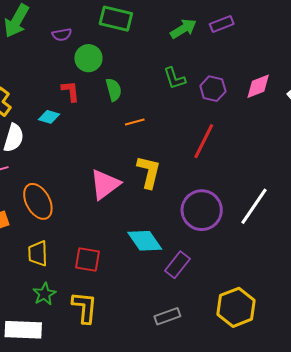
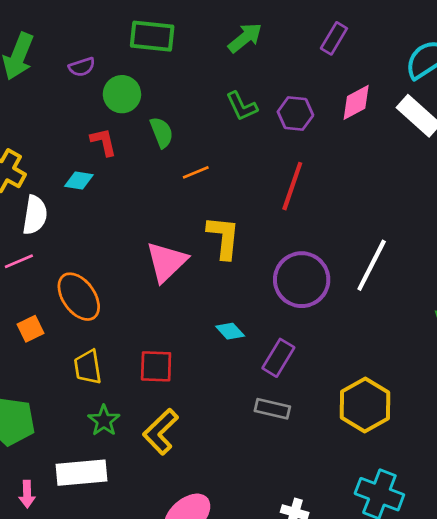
purple rectangle: (222, 24) -> (334, 38), moved, turned -30
cyan diamond: (145, 241) -> (230, 331), size x0.6
yellow L-shape: (85, 307) -> (161, 432), turned -132
gray rectangle: (167, 316) -> (272, 409), moved, turned 40

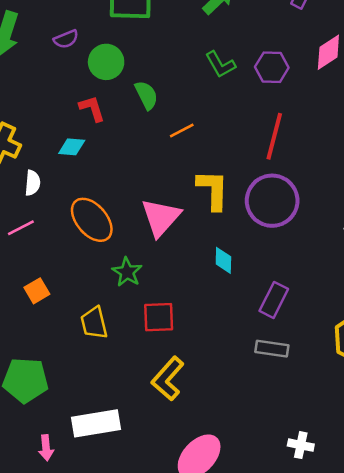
white semicircle: (35, 215) -> (33, 183), size x0.7
purple circle: (302, 280) -> (272, 201), moved
orange ellipse: (79, 297) -> (92, 220), moved
cyan diamond: (230, 331) -> (223, 260), moved, turned 48
green star: (104, 421) -> (127, 272), moved

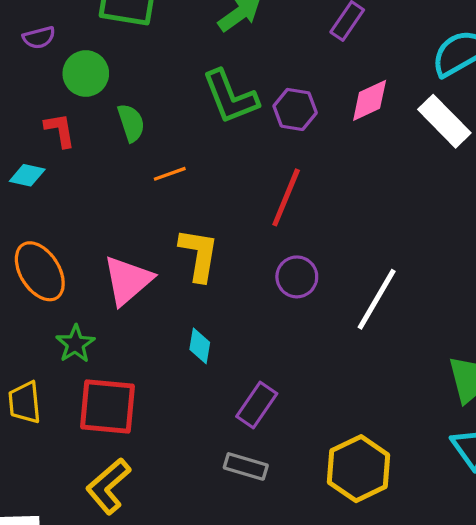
green L-shape: (220, 64) -> (230, 97), size x1.5
purple circle: (272, 201) -> (297, 277), moved, size x0.6
red square: (159, 317) -> (108, 407), size x1.4

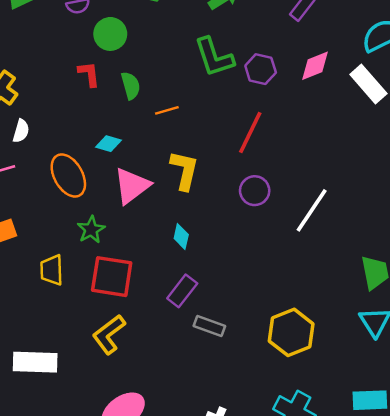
green semicircle: (131, 123) -> (131, 86), moved
cyan diamond: (27, 175) -> (109, 144), moved
purple rectangle: (257, 405) -> (182, 291), moved

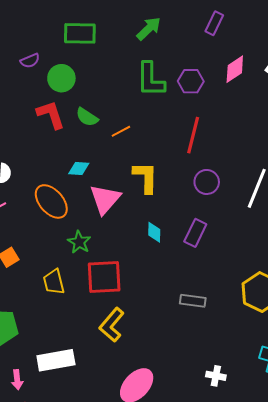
green L-shape: (214, 57) -> (151, 79), turned 30
red L-shape: (89, 74) -> (51, 115), size x1.4
green semicircle: (131, 86) -> (87, 117), turned 150
purple rectangle: (182, 291) -> (195, 233), moved

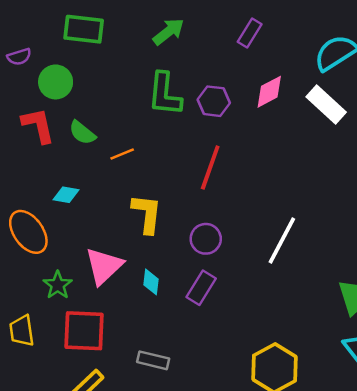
purple circle: (207, 182) -> (206, 239), moved
pink triangle: (105, 199) -> (104, 266), moved
gray rectangle: (193, 301) -> (153, 360), moved

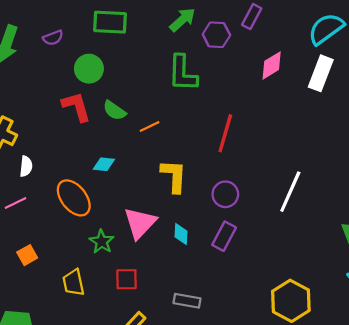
purple semicircle: (19, 57) -> (53, 38), moved
purple hexagon: (214, 101) -> (216, 35), moved
white rectangle: (326, 105) -> (321, 73), turned 72
red square: (84, 331) -> (127, 279), size x0.6

